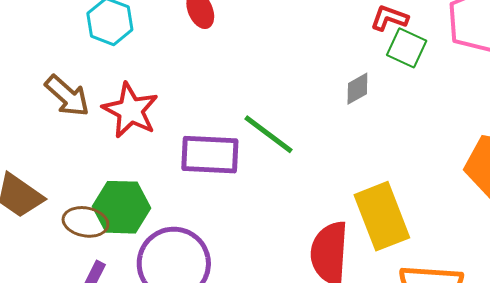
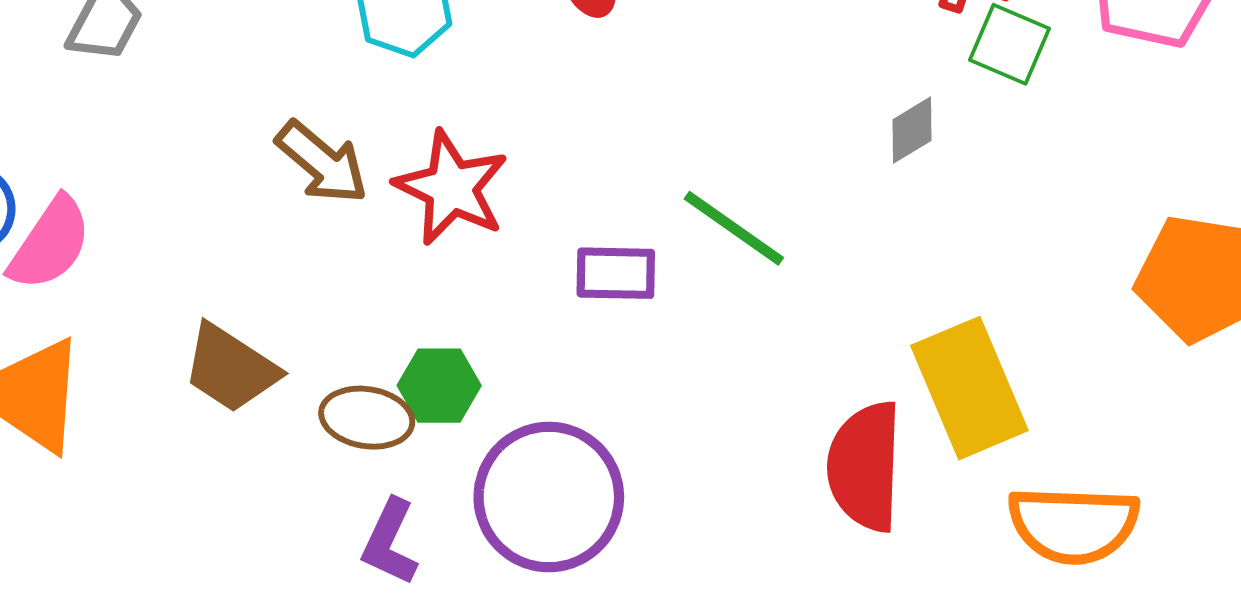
purple rectangle: (210, 155) -> (616, 273), size x0.7
green hexagon: (122, 207) -> (439, 386), size x0.7

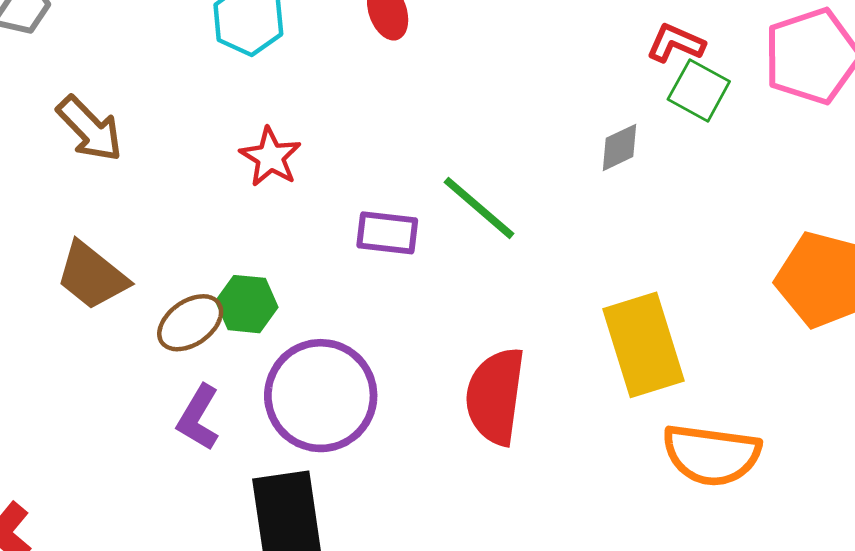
brown arrow: (322, 162) -> (90, 129), moved
red star: (451, 188) -> (270, 157), size x0.7
brown ellipse: (367, 418) -> (190, 323), turned -50
red semicircle: (865, 466) -> (495, 396), moved

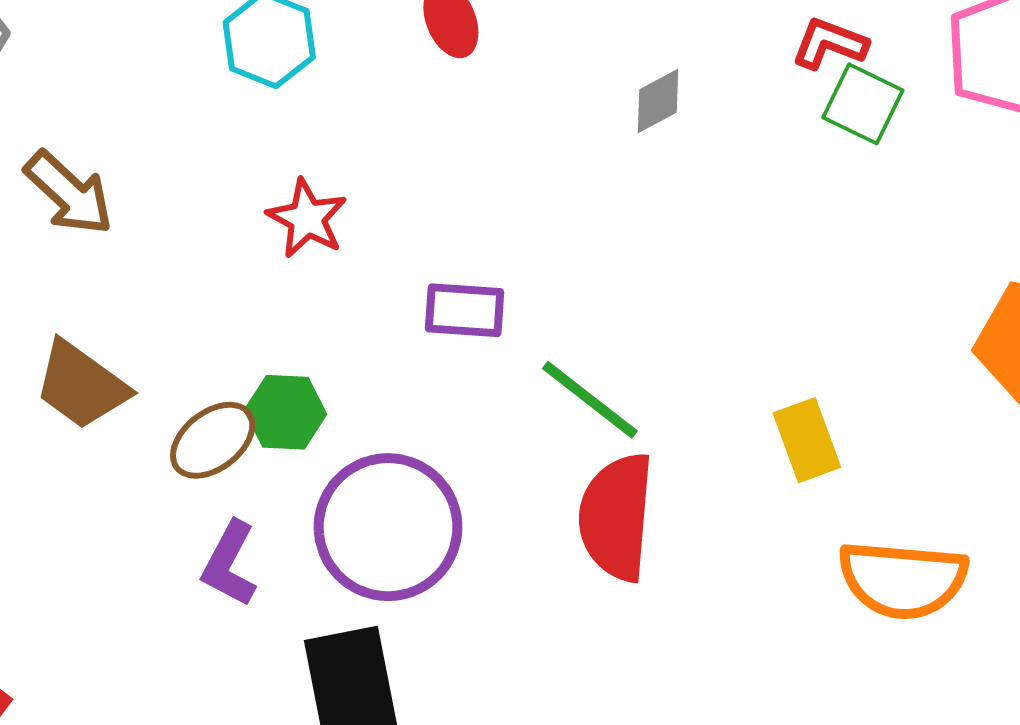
gray diamond: (620, 147) -> (658, 101), moved
green line: (479, 208) -> (590, 400), moved
yellow rectangle: (644, 345) -> (807, 440), size x0.6

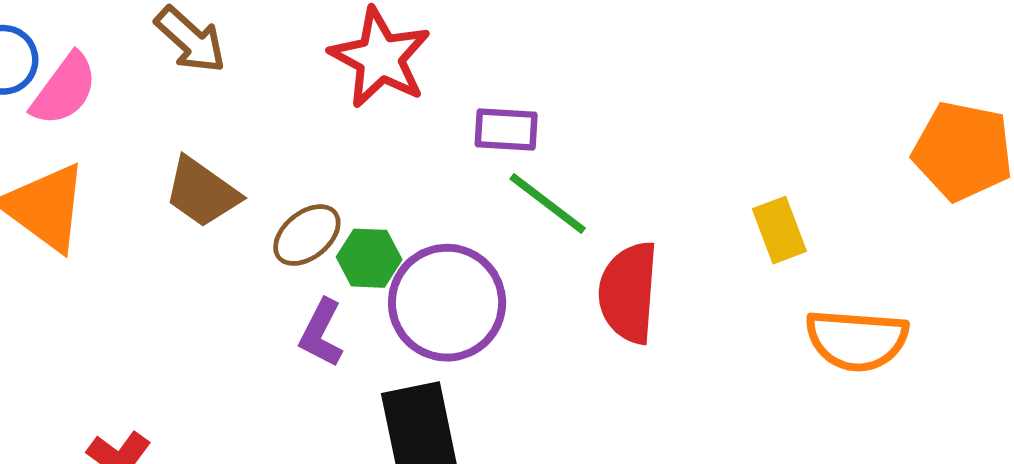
red star: (307, 218) -> (380, 58), size x1.6
green line: (590, 400) -> (548, 203), moved
green hexagon: (285, 412) -> (369, 258), moved

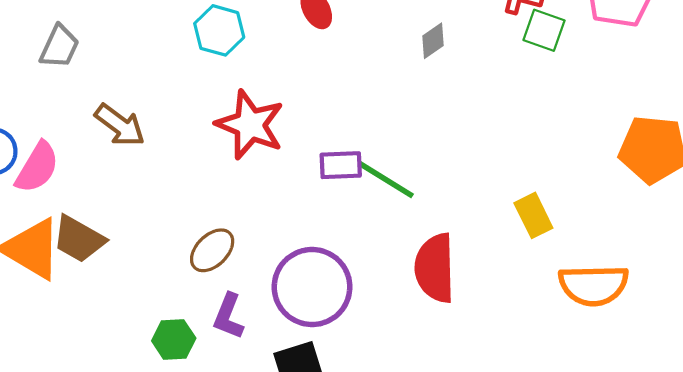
brown trapezoid: (202, 192) -> (79, 239), moved
green line: (548, 203) -> (386, 180), moved
green hexagon: (369, 258) -> (174, 339), moved

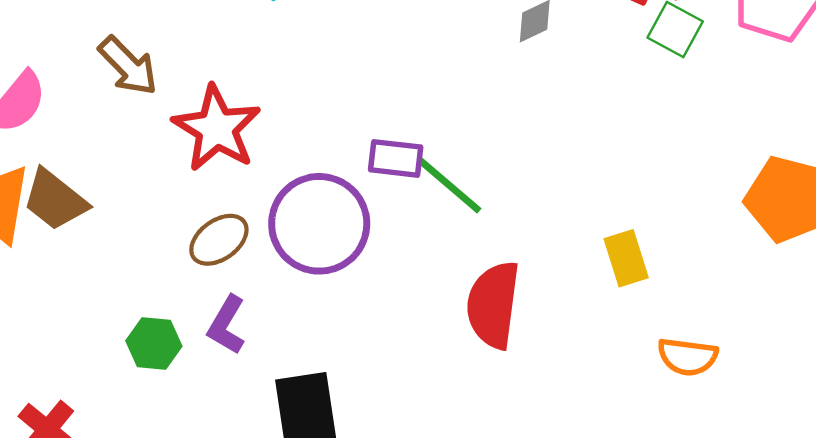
red star: (250, 125) -> (217, 128), moved
orange semicircle: (593, 285) -> (688, 357), size x0.7
purple circle: (312, 287) -> (319, 224), moved

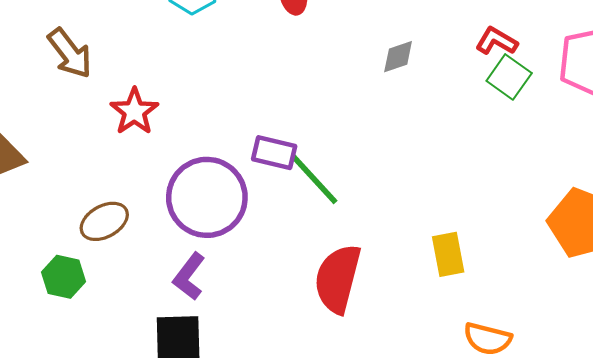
red star: (217, 128) -> (134, 111), size x0.7
brown ellipse: (219, 240) -> (104, 221), moved
purple L-shape: (227, 325) -> (189, 276), moved

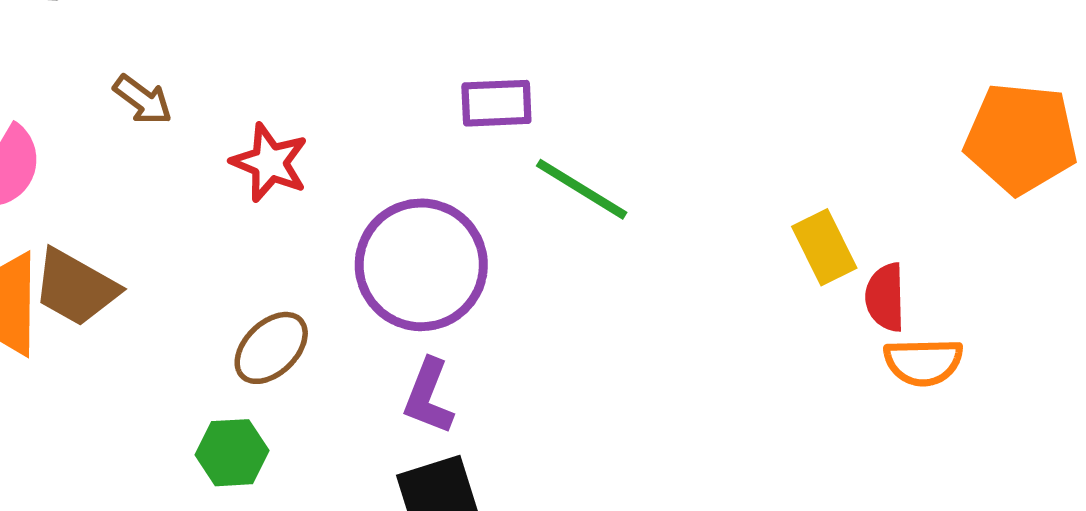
brown arrow: (70, 53) -> (143, 100), size x0.7
purple rectangle: (274, 153) -> (496, 103), moved
red semicircle: (338, 279) -> (885, 297), moved, size x0.6

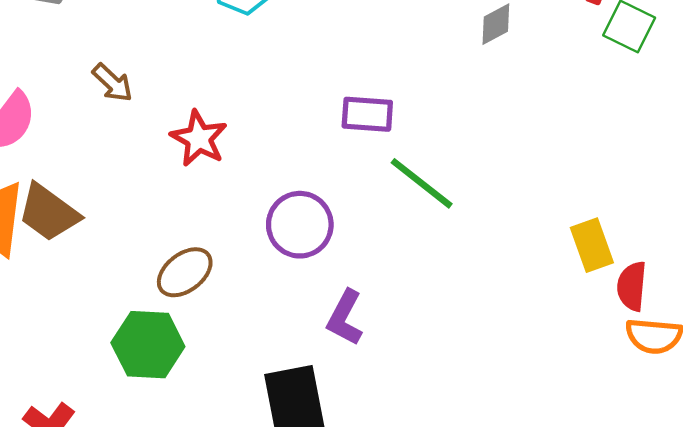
purple circle: (421, 265) -> (300, 225), size x0.7
purple L-shape: (428, 397) -> (345, 318), moved
green hexagon: (232, 453) -> (148, 345), size x1.4

